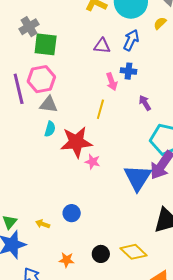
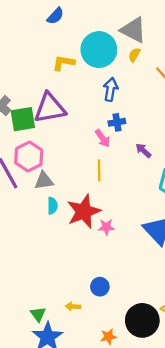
yellow semicircle: (160, 23) -> (134, 55), moved
purple triangle: (102, 46) -> (50, 108), moved, size x1.8
black circle: (101, 254) -> (142, 320), size x1.8

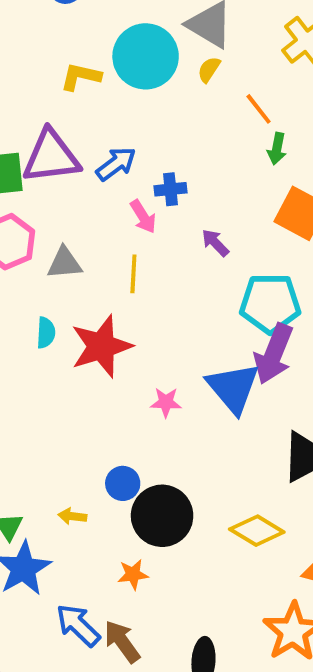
blue arrow: (111, 89) -> (116, 164), moved, turned 40
gray triangle: (44, 181) -> (64, 263), moved
pink star: (106, 227) -> (166, 402), moved
black circle: (142, 320) -> (162, 516), moved

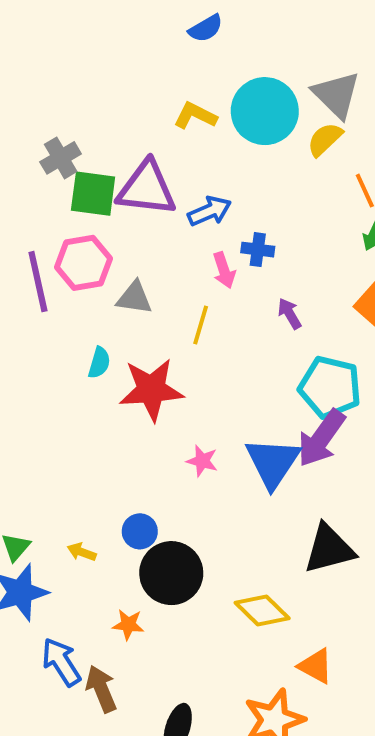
yellow semicircle: (209, 70) -> (325, 139), size x1.4

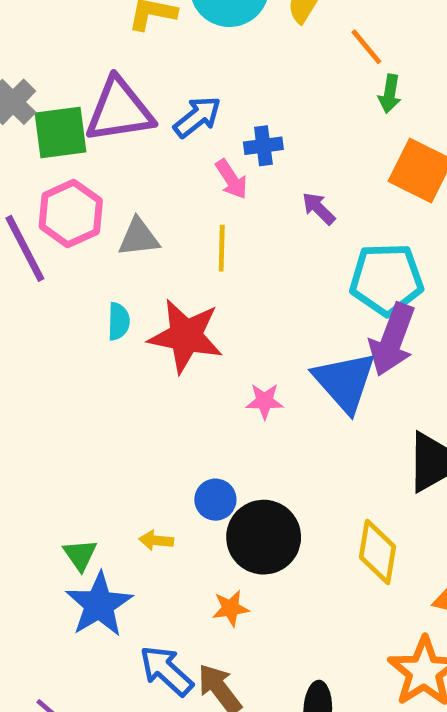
red star: (151, 390) -> (186, 336), turned 30
yellow diamond: (262, 611) -> (378, 552), turned 70

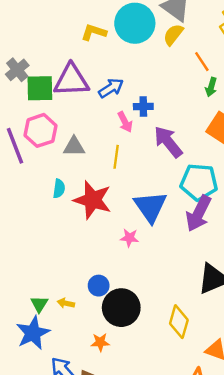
purple arrow: (319, 208) -> (168, 142), size x1.8
blue triangle: (345, 382) -> (150, 207), moved
green triangle: (80, 555) -> (39, 304), moved

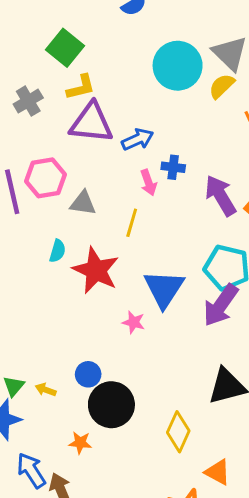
yellow L-shape: (94, 32) -> (81, 87), moved, turned 140
green square: (40, 88) -> (65, 48), moved, turned 32
purple arrow: (168, 142) -> (220, 196), moved

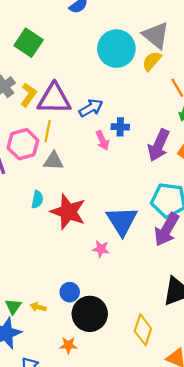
yellow L-shape: (81, 87) -> (28, 95), moved, turned -35
purple arrow: (220, 196) -> (159, 145), turned -120
yellow line: (132, 223) -> (48, 131), moved

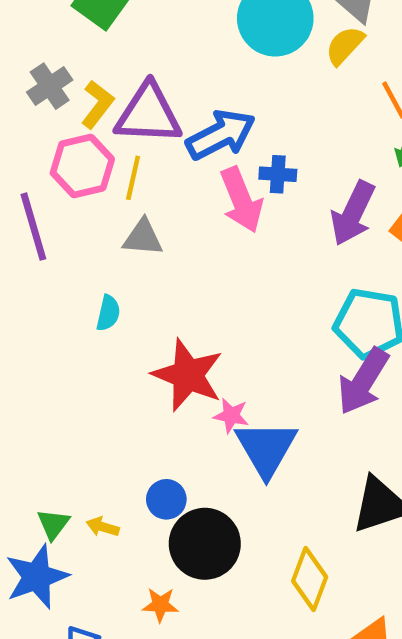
blue arrow: (91, 108) -> (221, 135), size x1.4
pink arrow: (102, 140) -> (241, 200), size x1.6
pink hexagon: (23, 144) -> (82, 166), moved
red star: (68, 212) -> (188, 375), moved
blue triangle: (122, 221) -> (266, 448), moved

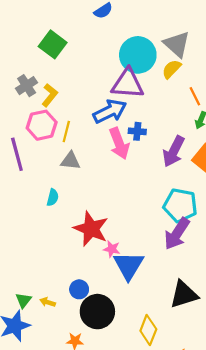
purple triangle: (148, 114) -> (128, 84), moved

